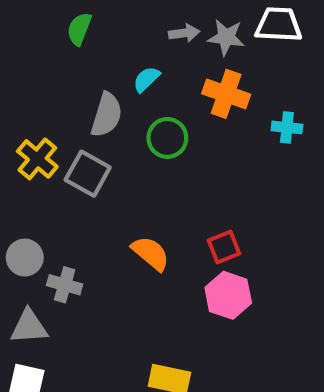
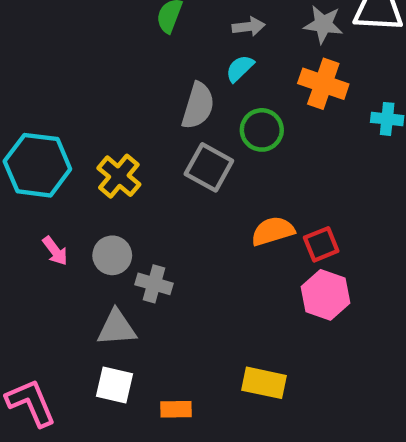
gray arrow: (184, 33) -> (249, 27), moved
yellow cross: (37, 159) -> (119, 176), moved
gray square: (88, 174) -> (209, 167), moved
orange semicircle: (151, 253) -> (273, 231), moved, turned -57

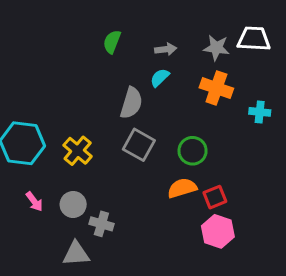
green circle: (262, 130) -> (193, 151), moved

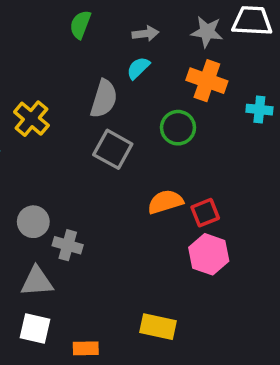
yellow cross: (78, 151) -> (31, 119), moved
green circle: (193, 151) -> (178, 128), moved

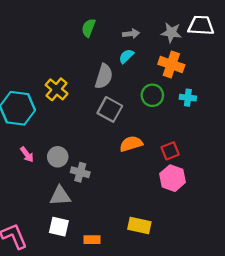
cyan cross: (259, 110) -> (188, 98), moved
orange semicircle: (165, 202) -> (131, 144), moved

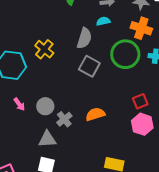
cyan semicircle: (126, 56) -> (103, 21), turned 32
green circle: (152, 95) -> (125, 54), size x1.5
orange semicircle: (131, 144) -> (95, 114), moved
gray cross: (80, 172) -> (64, 119), turned 35

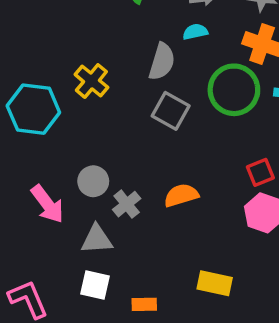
pink arrow: (19, 104) -> (47, 204), moved, size x1.6

